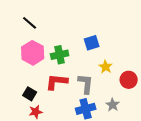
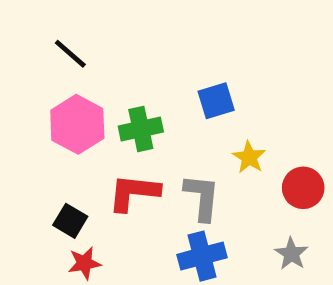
gray star: (113, 105) -> (291, 254), moved

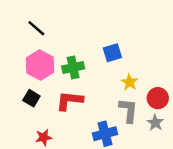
gray L-shape: (202, 197) -> (128, 110), moved
black square: (70, 221) -> (31, 98), moved
gray star: (291, 254) -> (155, 123), moved

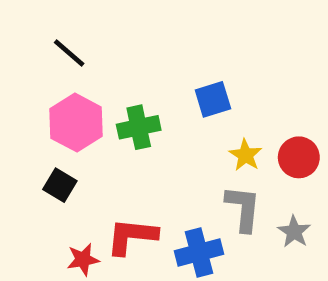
red circle: (158, 98) -> (299, 157), moved
red L-shape: (69, 101) -> (132, 236), moved

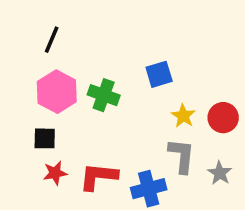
black line: (69, 53) -> (52, 40), turned 72
green cross: (139, 127) -> (104, 95), turned 32
black square: (60, 185) -> (45, 138), turned -30
red star: (83, 259) -> (55, 173), moved

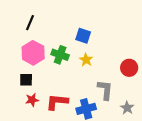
blue square: (159, 74) -> (83, 36), moved, turned 35
yellow star: (183, 116) -> (86, 60), moved
gray star: (220, 173) -> (127, 108), moved

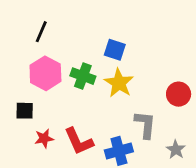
yellow star: (86, 60) -> (119, 83), size x1.5
black square: (26, 80) -> (25, 111), moved
red L-shape: (57, 102) -> (79, 141), turned -120

